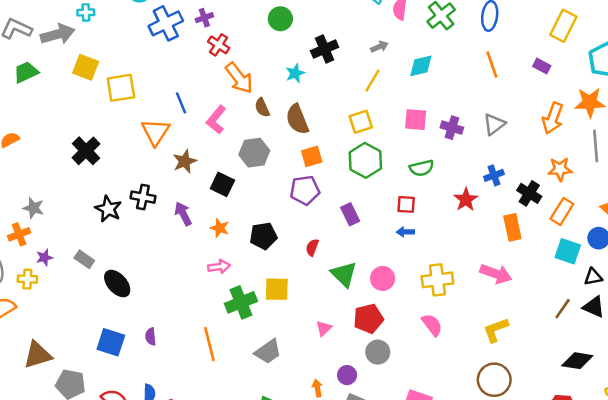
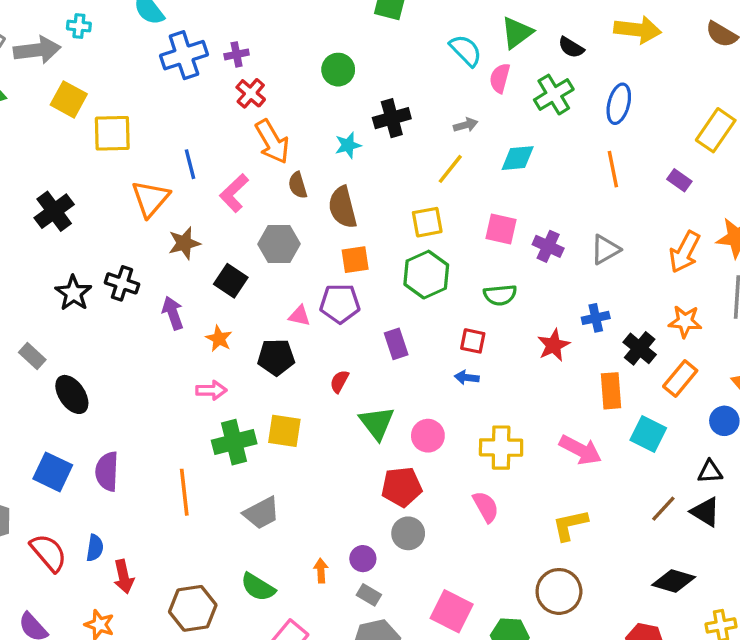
cyan square: (568, 251) -> (648, 434), moved
pink triangle: (324, 328) -> (299, 316), moved, turned 49
purple semicircle: (151, 336) -> (107, 471), size x1.6

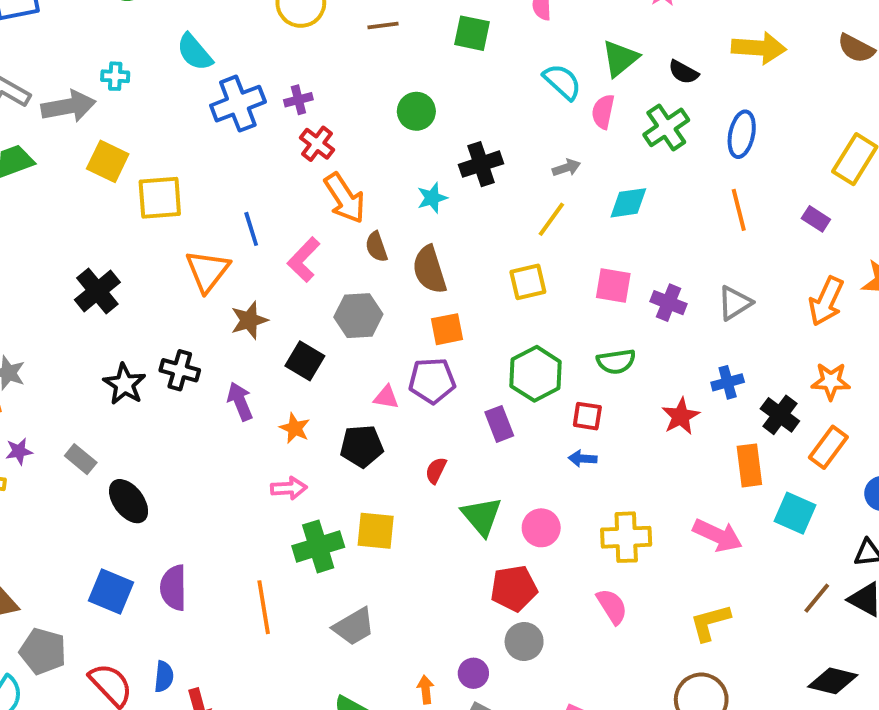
green hexagon: (426, 275) -> (536, 374), moved

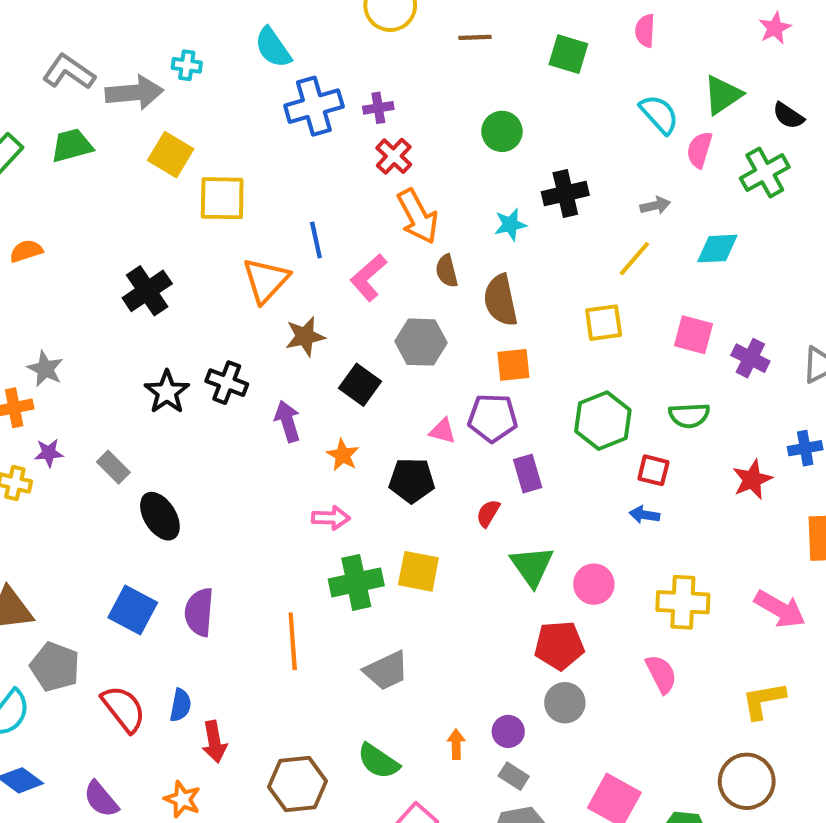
purple rectangle: (499, 424) -> (528, 474), moved

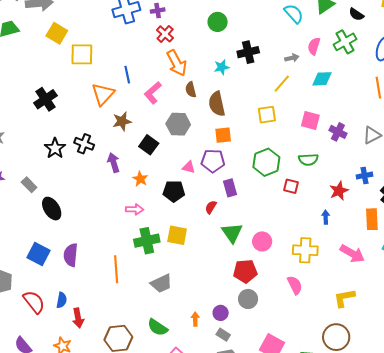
pink semicircle: (699, 150) -> (314, 46), moved
blue arrow: (644, 515) -> (326, 217), moved, turned 80

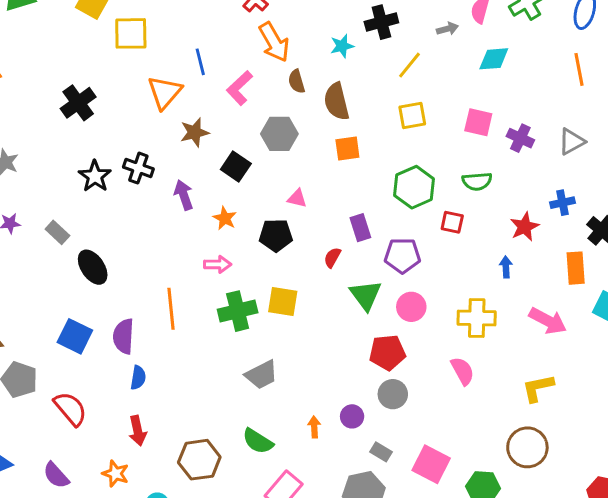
yellow line: (282, 84) -> (409, 65), moved
purple pentagon: (213, 161) -> (402, 256), moved
orange line: (116, 269) -> (171, 309), moved
blue semicircle: (62, 300) -> (138, 378), moved
gray rectangle: (223, 335) -> (381, 452), moved

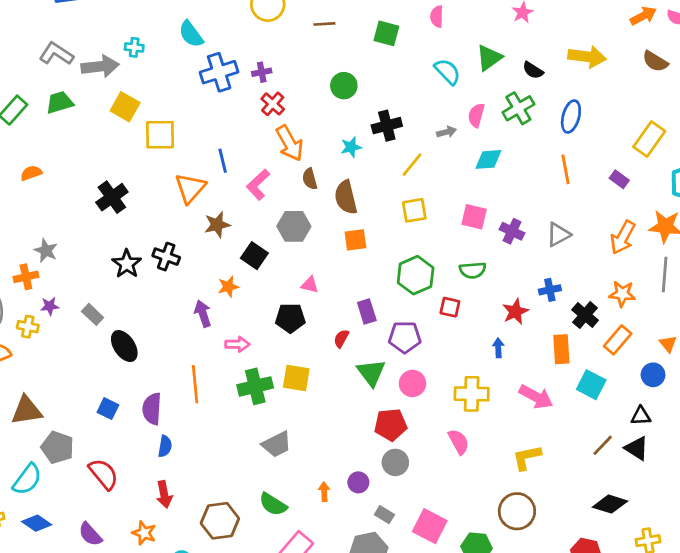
purple arrow: (184, 195) -> (203, 314), moved
orange star: (225, 218) -> (228, 287), moved, turned 30
blue square: (75, 336) -> (108, 409), size x0.7

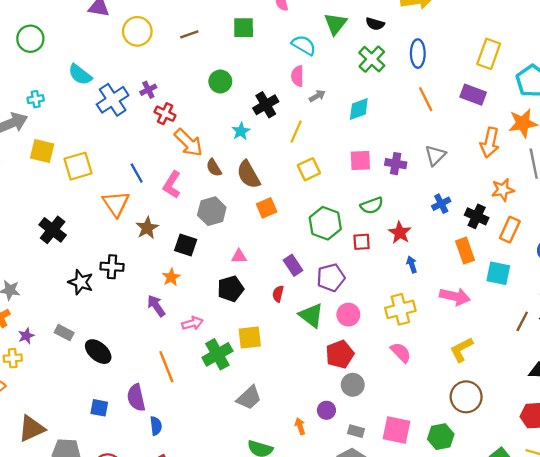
pink semicircle: (476, 115) -> (298, 76), moved
purple rectangle: (619, 179) -> (473, 95), size x1.5
red star: (515, 312) -> (400, 233), moved

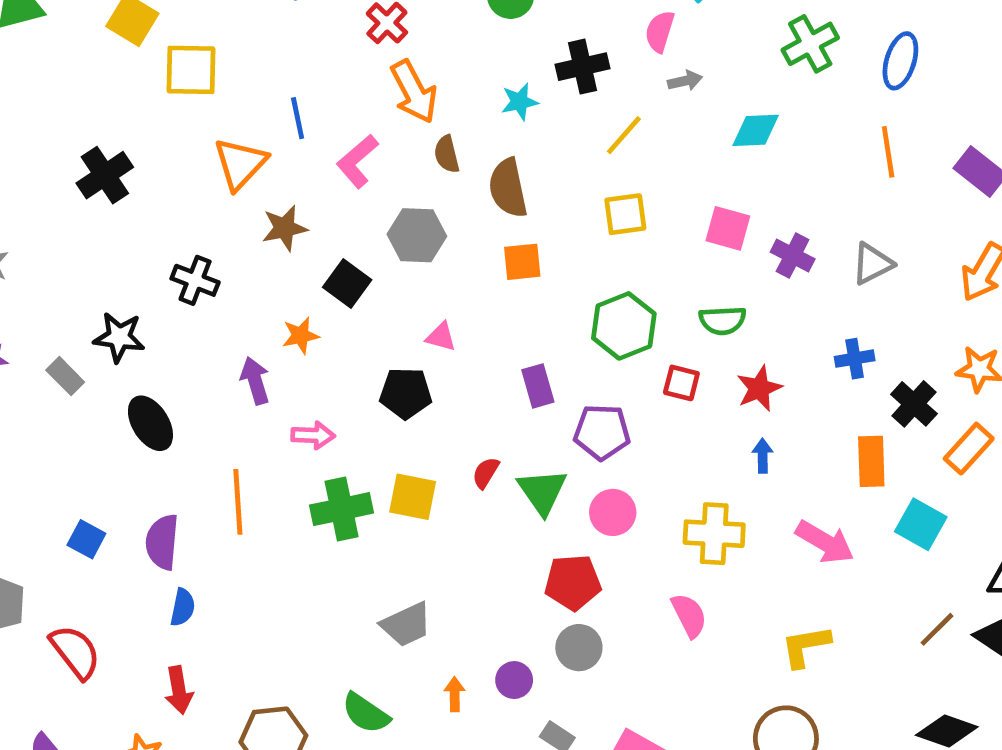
black star: (81, 282) -> (119, 337), moved, turned -30
red semicircle: (278, 294) -> (486, 473), moved
black ellipse: (98, 352) -> (150, 423), moved
gray trapezoid: (249, 398) -> (406, 624), moved

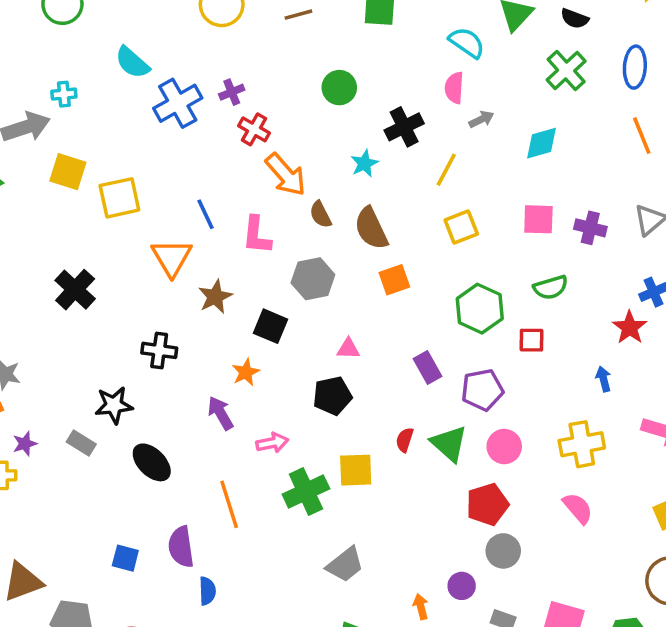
pink L-shape: (357, 161) -> (257, 235), turned -30
red star: (759, 388) -> (630, 327), moved
gray trapezoid: (406, 624) -> (345, 565), moved

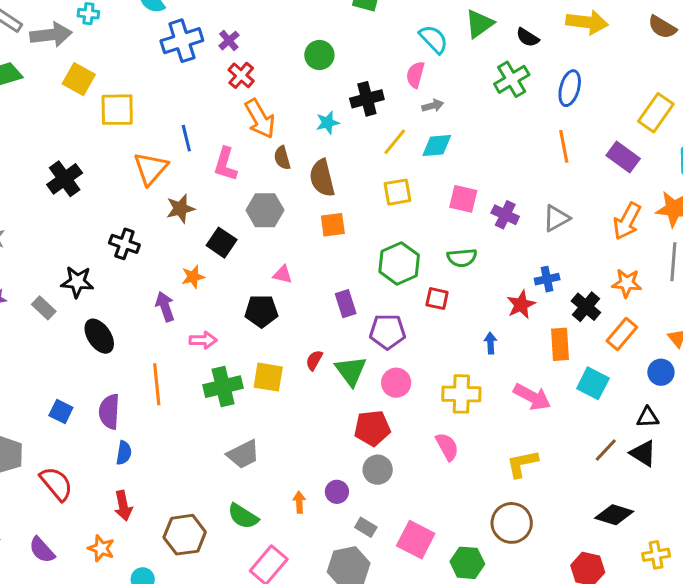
purple cross: (232, 92) -> (229, 41), turned -30
cyan diamond: (542, 143) -> (437, 146), moved

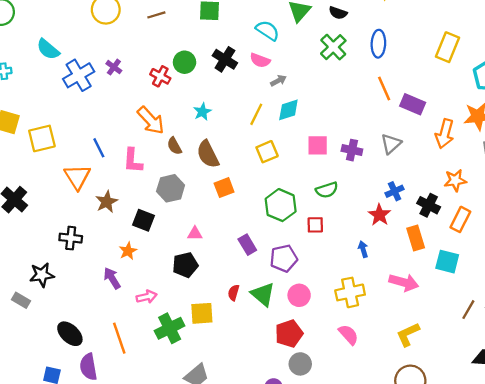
red cross: (241, 75) -> (160, 76), moved
pink semicircle: (415, 75) -> (260, 60), turned -72
black cross: (367, 99) -> (225, 59), moved, turned -30
purple rectangle: (623, 157) -> (413, 104), moved
black ellipse: (99, 336) -> (70, 334), moved

